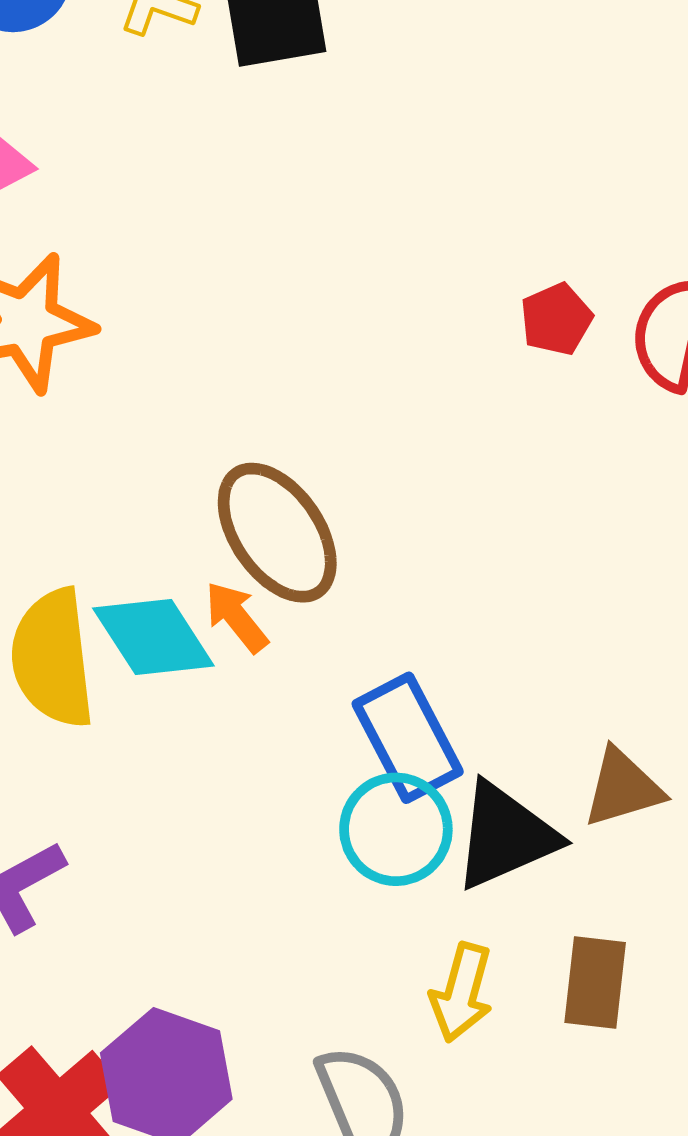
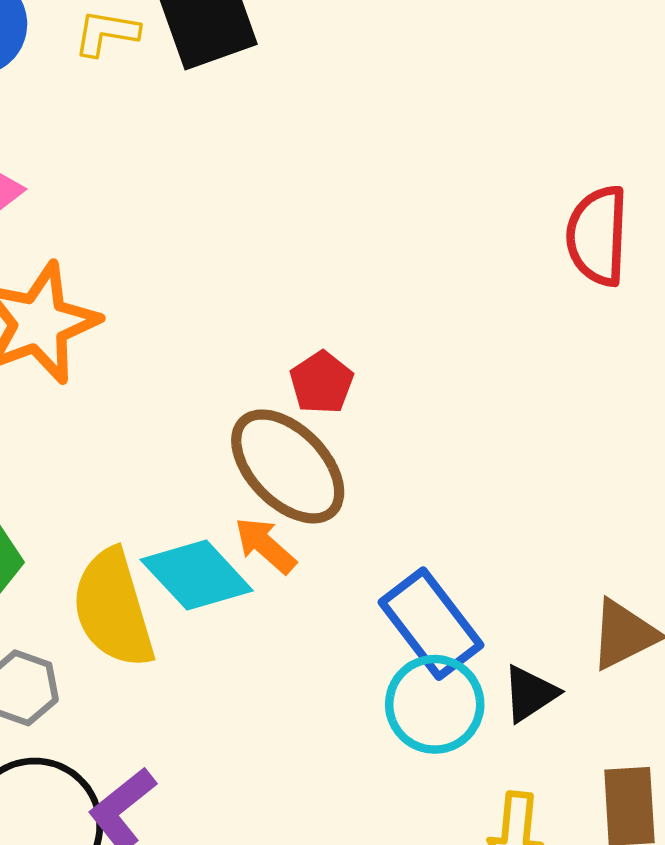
red pentagon: (556, 319) -> (322, 383), moved
black triangle: (505, 836) -> (530, 693), size x0.6

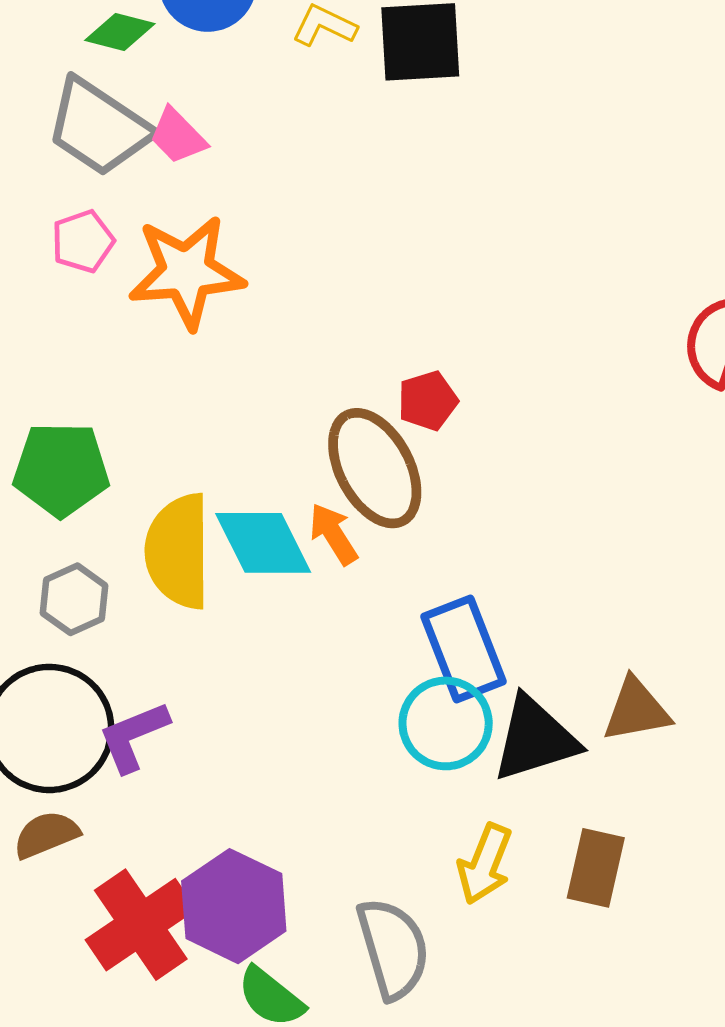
black triangle: (530, 693) -> (535, 739), size x1.6

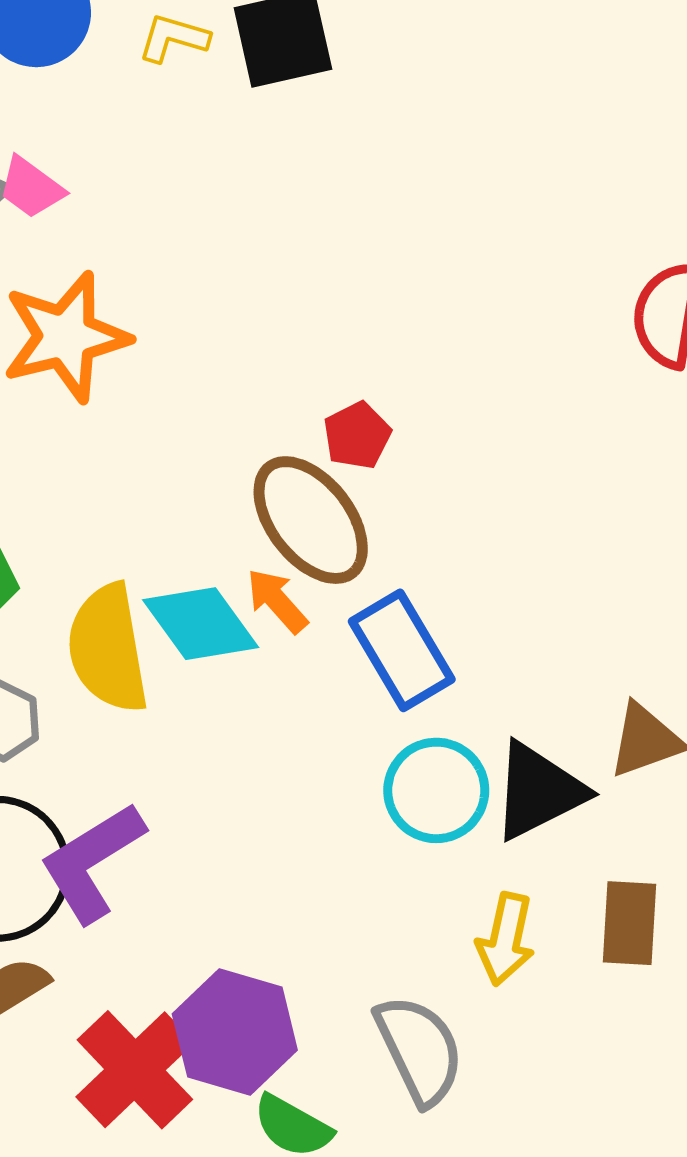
blue rectangle: (464, 649) -> (402, 650), moved
purple L-shape: (133, 736) -> (92, 862), size x1.4

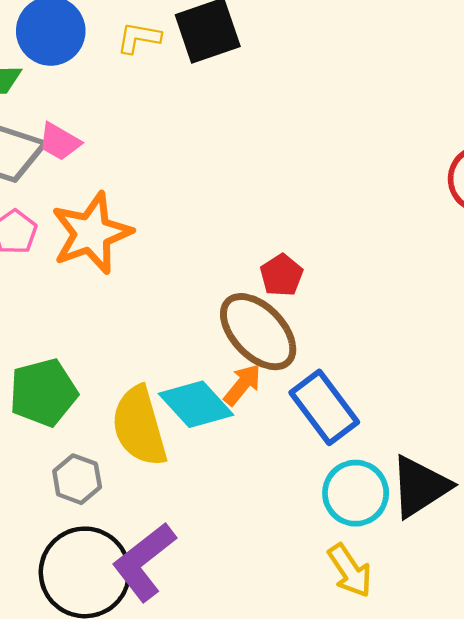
orange arrow: (277, 601) -> (242, 385), turned 87
yellow arrow: (506, 939) -> (350, 571), moved, turned -40

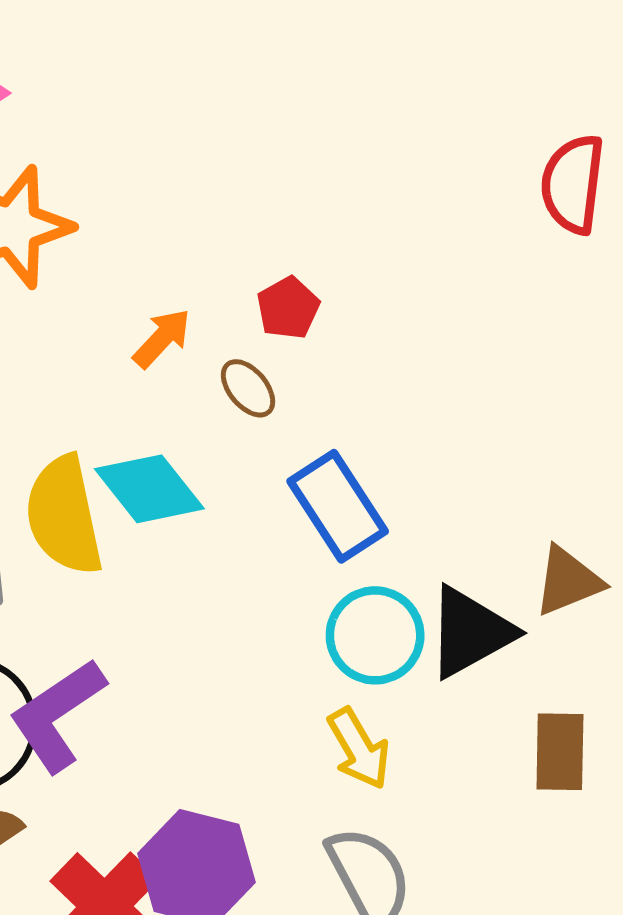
brown ellipse: (258, 332) -> (248, 388), size x0.5
orange arrow: (242, 385) -> (162, 338), moved

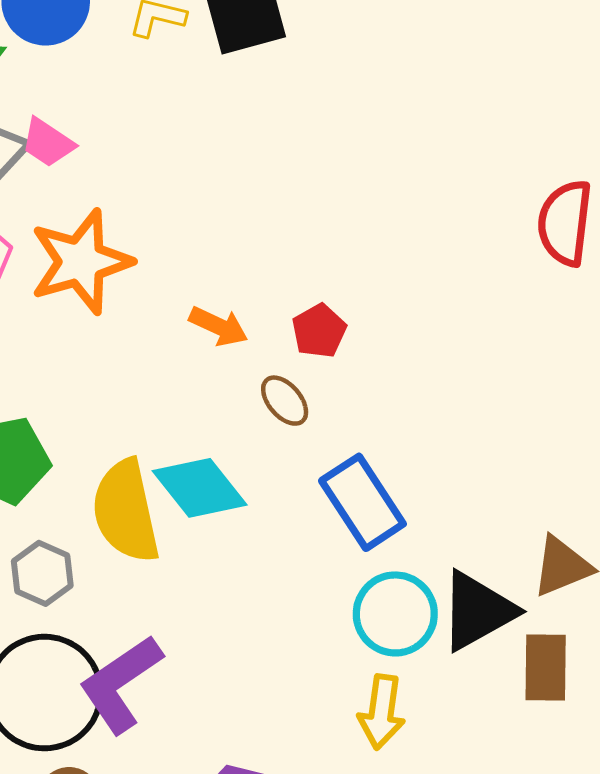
orange arrow: (162, 338) -> (219, 326), moved, turned 72
yellow arrow: (359, 749) -> (382, 712), turned 38
brown rectangle: (560, 752) -> (546, 667), moved

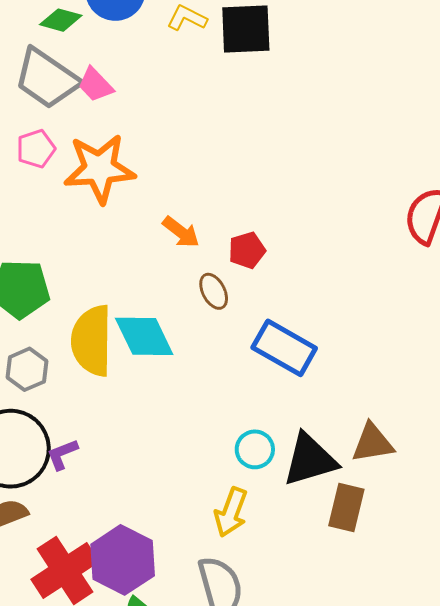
blue rectangle: (362, 502) -> (284, 348), moved, turned -40
cyan circle: (395, 614) -> (255, 449), size x0.7
purple L-shape: (121, 684) -> (62, 454), size x0.5

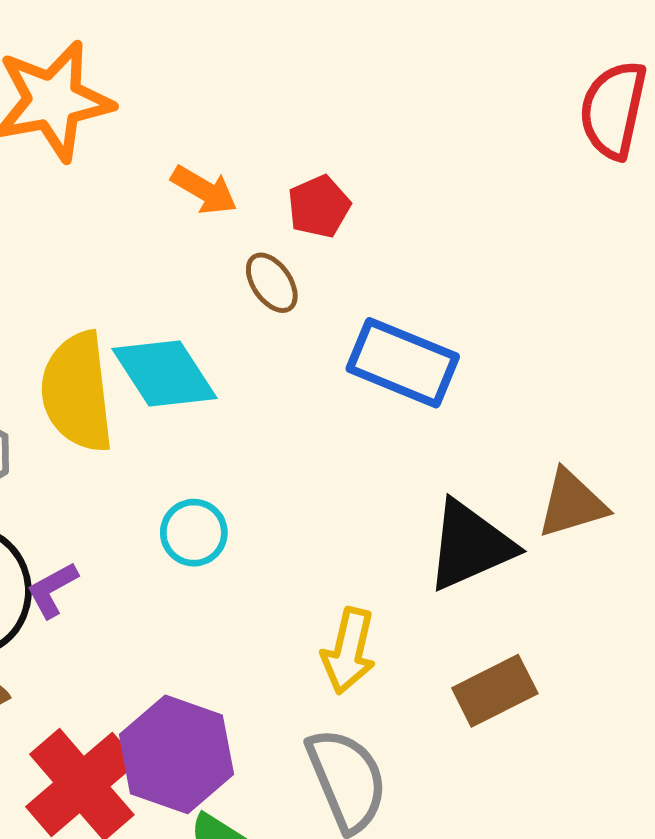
cyan circle: (255, 449) -> (194, 533), moved
brown rectangle: (346, 507) -> (495, 691), moved, turned 57

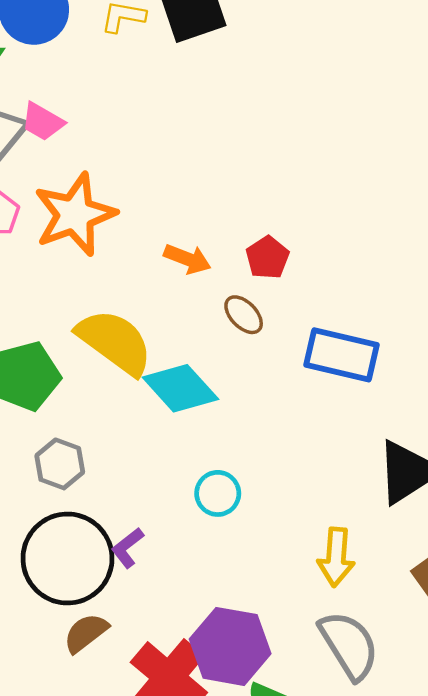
yellow semicircle: (77, 392) -> (115, 342), moved, turned 142

